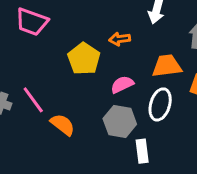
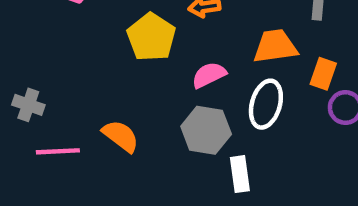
pink line: (33, 100) -> (58, 151), moved, turned -56

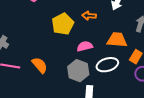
white ellipse: (266, 104) -> (107, 65), turned 45

